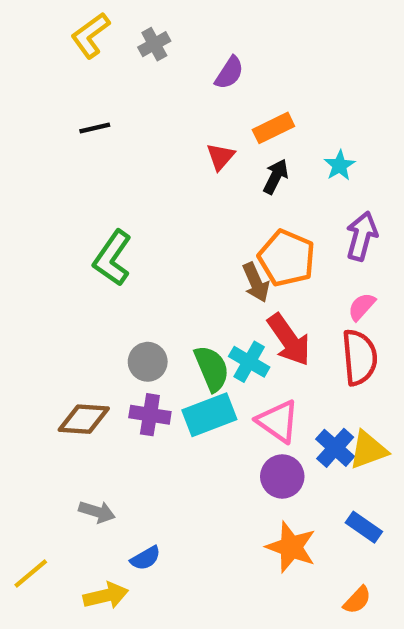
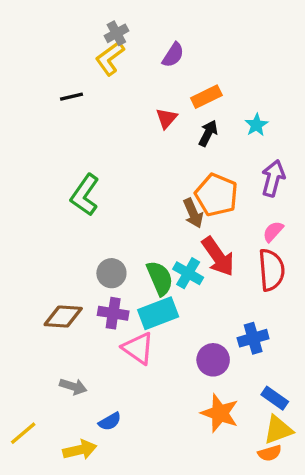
yellow L-shape: (90, 35) -> (110, 58), moved
pink triangle: (278, 421) -> (138, 348), moved
blue cross: (335, 448) -> (253, 338), turned 32
yellow triangle: (368, 450) -> (278, 430), moved
orange semicircle: (357, 600) -> (270, 453), turned 30

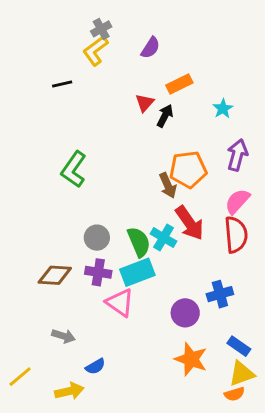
black arrow: (208, 133) -> (165, 116), moved
orange pentagon: (216, 195) -> (188, 169), turned -30
pink semicircle: (273, 232) -> (237, 201), size x1.4

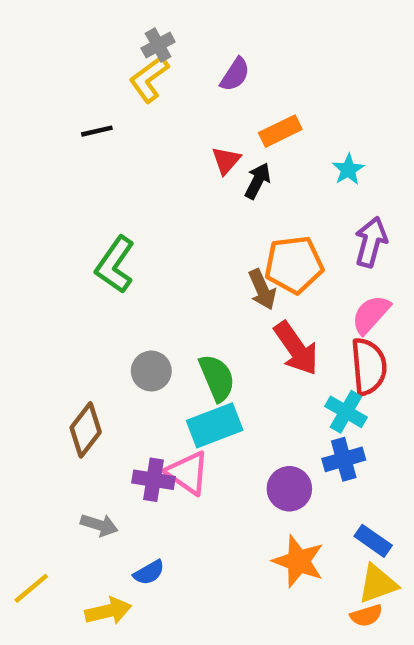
cyan cross: (163, 238) -> (346, 412), moved
purple cross: (98, 272) -> (154, 480), moved
brown diamond: (55, 275) -> (86, 430), turned -56

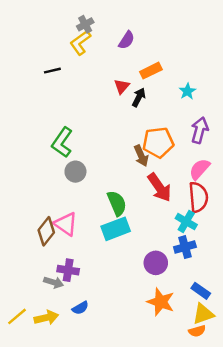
gray circle: (151, 371) -> (75, 172), moved
pink triangle: (187, 473) -> (66, 224), moved
purple cross: (154, 480) -> (68, 270), moved
yellow arrow: (108, 611) -> (46, 318), moved

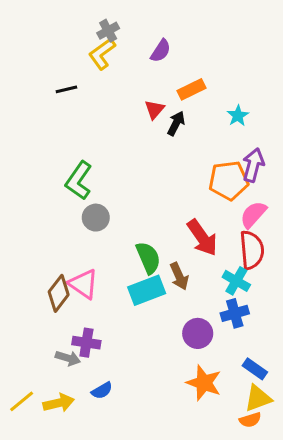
orange pentagon: (158, 142) -> (229, 181), moved
brown arrow: (141, 156) -> (179, 276), moved

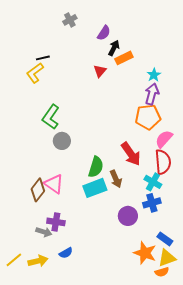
yellow L-shape: (102, 54) -> (35, 73), moved
black arrow: (176, 123) -> (114, 48), moved
purple arrow: (253, 165) -> (152, 94), moved
green semicircle: (148, 258) -> (96, 167), turned 40
orange star: (204, 383) -> (145, 253), moved

